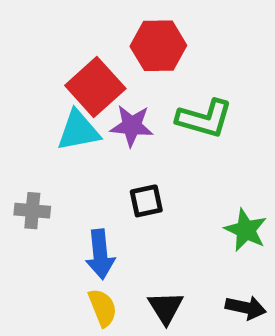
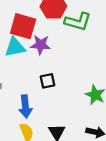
red square: (95, 87) -> (23, 26), turned -32
green L-shape: (204, 119) -> (78, 22), moved

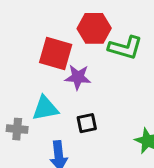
cyan triangle: (15, 47) -> (45, 108), moved

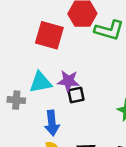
purple star: (78, 77) -> (68, 81), moved

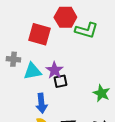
purple star: (68, 81) -> (54, 70), turned 30
gray cross: (16, 100) -> (13, 59), moved

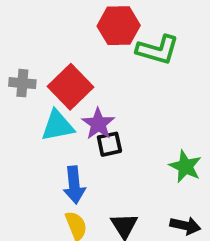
red square: (39, 34) -> (71, 87), moved, turned 30
gray cross: (13, 59) -> (22, 83), moved

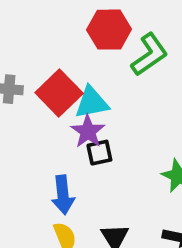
green L-shape: (158, 50) -> (149, 55), turned -51
cyan triangle: (58, 126) -> (92, 103), moved

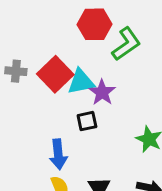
purple star: (88, 131) -> (102, 92), moved

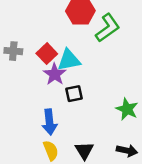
red square: (55, 74) -> (47, 54), size x0.7
purple star: (102, 92) -> (55, 74), moved

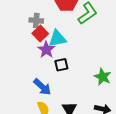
gray cross: (13, 51) -> (36, 20), moved
blue arrow: (49, 122) -> (42, 87), turned -42

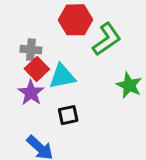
purple star: (46, 50) -> (31, 93), moved
green star: (103, 77) -> (129, 85), moved

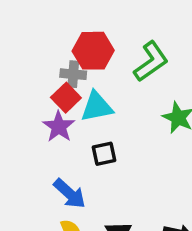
red hexagon: (76, 20) -> (93, 51), moved
gray cross: (31, 50) -> (73, 74), moved

